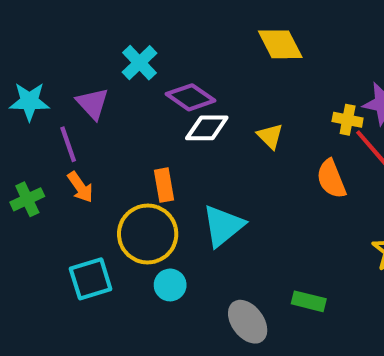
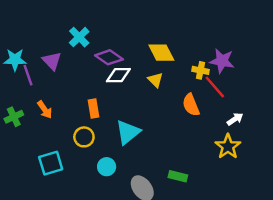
yellow diamond: (280, 44) -> (161, 53), moved
purple line: (68, 144) -> (28, 75), moved
yellow circle: (148, 234) -> (84, 137), size x0.6
cyan circle: (170, 285) -> (107, 167), moved

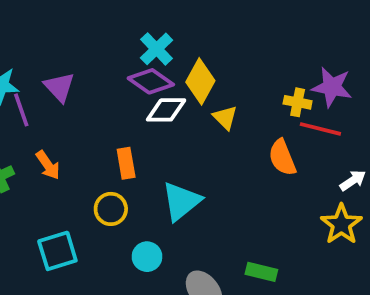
cyan cross: (79, 37) -> (157, 49), moved
yellow diamond: (161, 53) -> (200, 81), moved, turned 56
red line: (215, 87) -> (320, 129), turned -35

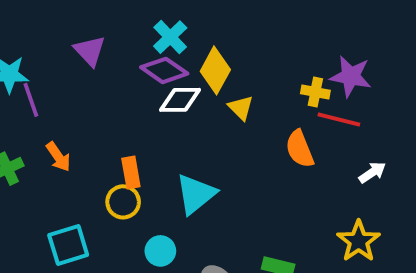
purple triangle: (59, 87) -> (90, 51), moved
orange rectangle: (126, 163) -> (131, 172), moved
yellow star: (341, 224) -> (359, 241), moved

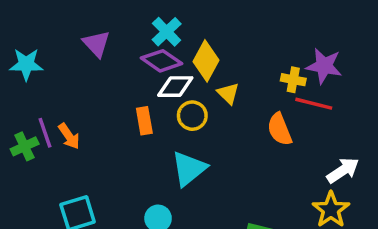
purple line: (31, 100) -> (45, 133), moved
orange rectangle: (131, 172) -> (144, 121), moved
white arrow: (372, 172) -> (343, 170), moved, size x1.4
yellow circle: (123, 202) -> (192, 116), moved

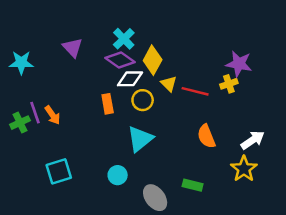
yellow cross: (293, 80) -> (229, 84), moved, turned -30
red line: (314, 104) -> (195, 91), moved
orange semicircle: (280, 129) -> (206, 136), moved

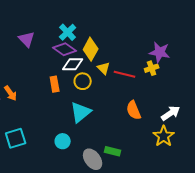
green rectangle: (193, 185) -> (113, 151), moved

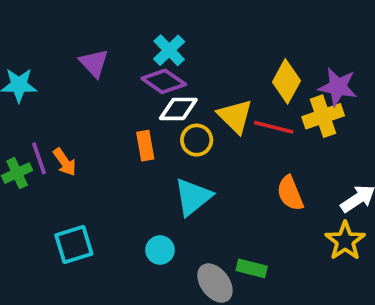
yellow diamond: (91, 49) -> (286, 81), moved
yellow triangle: (104, 68) -> (235, 116), size x1.5
yellow cross: (152, 68) -> (323, 116), size x1.5

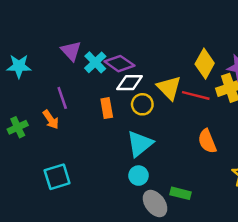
cyan cross: (169, 50) -> (95, 62), moved
purple line: (39, 158) -> (62, 98), moved
cyan circle: (160, 250) -> (138, 176), moved

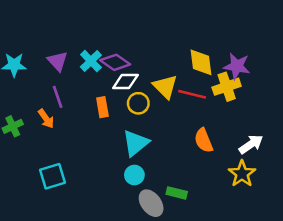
purple triangle: (71, 51) -> (58, 61), moved
yellow diamond: (205, 64) -> (201, 62), turned -36

